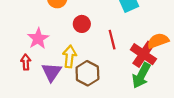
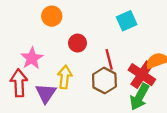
red arrow: (26, 62) -> (19, 83), size x1.6
brown hexagon: (87, 73) -> (104, 80), moved

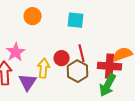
cyan square: (127, 21) -> (76, 20), moved, turned 30
red circle: (77, 43) -> (62, 58), moved
red cross: (142, 75) -> (110, 66), turned -30

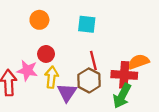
pink star: (16, 52) -> (27, 70), moved, turned -30
red circle: (62, 58) -> (46, 54), moved
purple triangle: (28, 82) -> (67, 93), moved

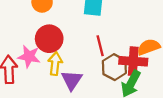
red circle: (46, 54) -> (49, 39), size x1.5
brown hexagon: (89, 80) -> (114, 67), moved

